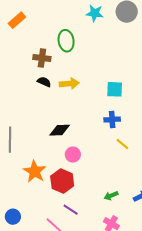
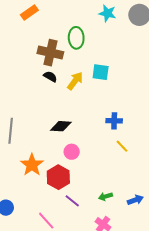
brown cross: (42, 58) -> (50, 53), size x1.4
yellow arrow: (69, 84) -> (75, 81), turned -54
cyan square: (115, 89) -> (101, 72), moved
purple line: (71, 210) -> (72, 201), moved

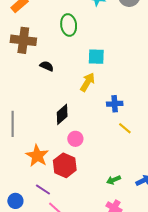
brown cross: (50, 53) -> (23, 40), moved
yellow arrow: (75, 81) -> (88, 82), moved
black diamond: (61, 126) -> (62, 114), turned -40
purple line: (72, 201) -> (43, 189), moved

